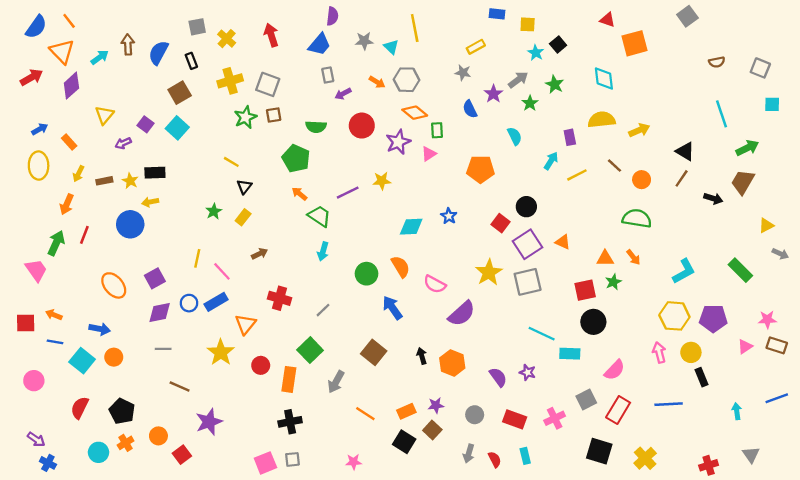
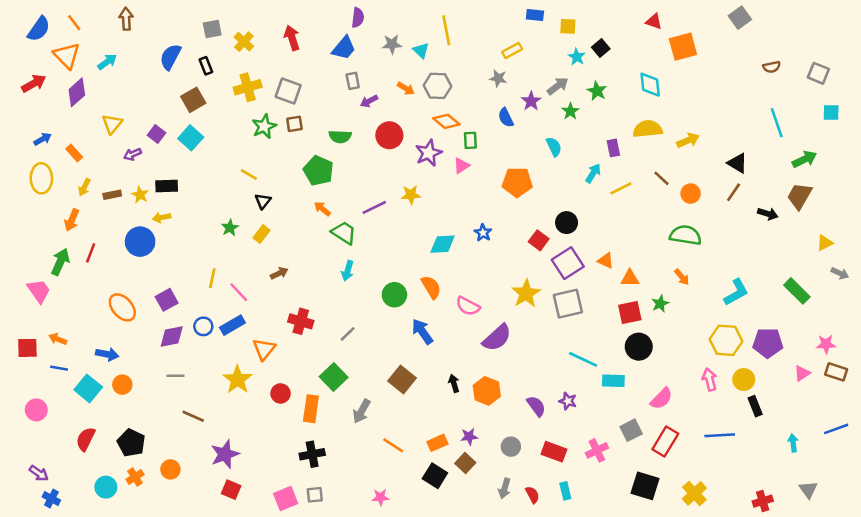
brown arrow: (128, 44) -> (126, 19), moved
orange triangle: (605, 258) -> (630, 278), moved
red square: (182, 455) -> (231, 490), moved, turned -30

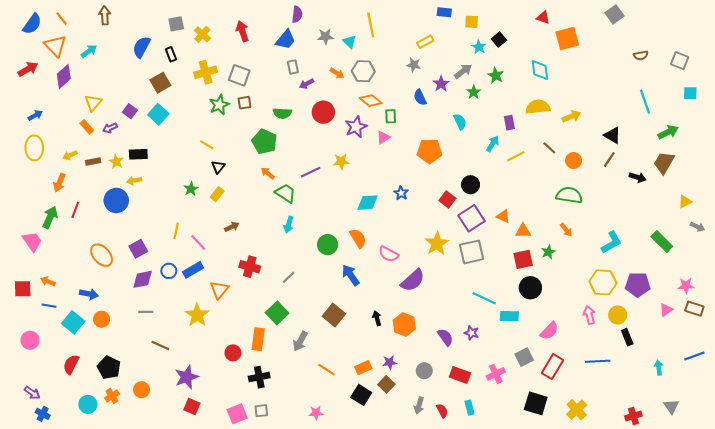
orange rectangle: (74, 153) -> (87, 127), moved
yellow arrow: (84, 187) -> (70, 155), turned 40
red circle: (281, 393) -> (233, 353), moved

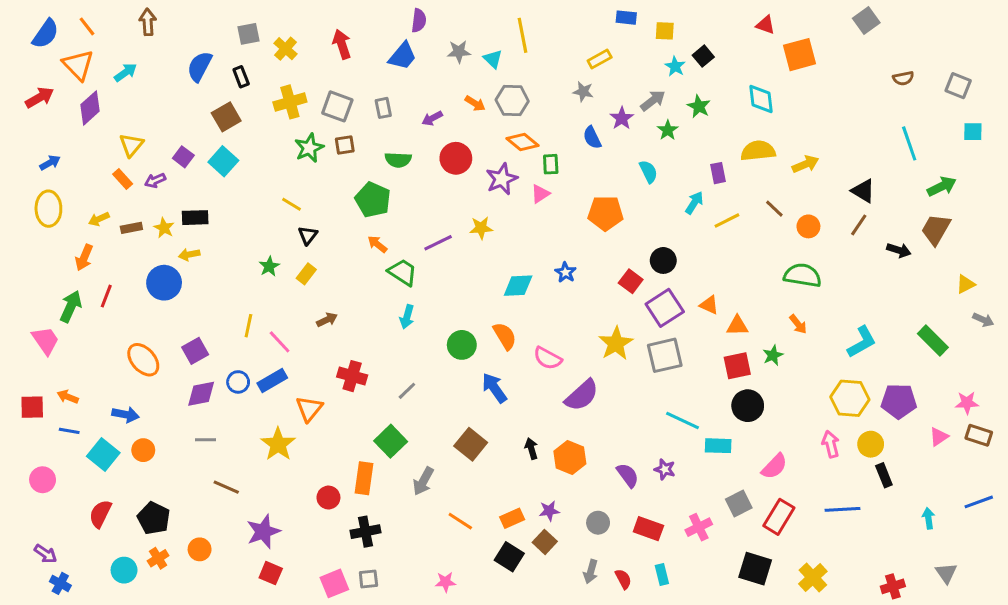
gray rectangle: (293, 67) -> (383, 108), moved

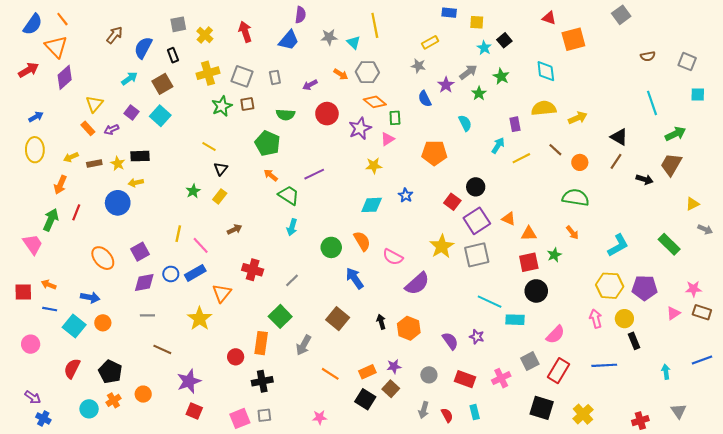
brown arrow: (148, 22) -> (115, 35), moved, turned 42
cyan arrow: (126, 72) -> (129, 79), moved
yellow star: (481, 228) -> (374, 166), moved

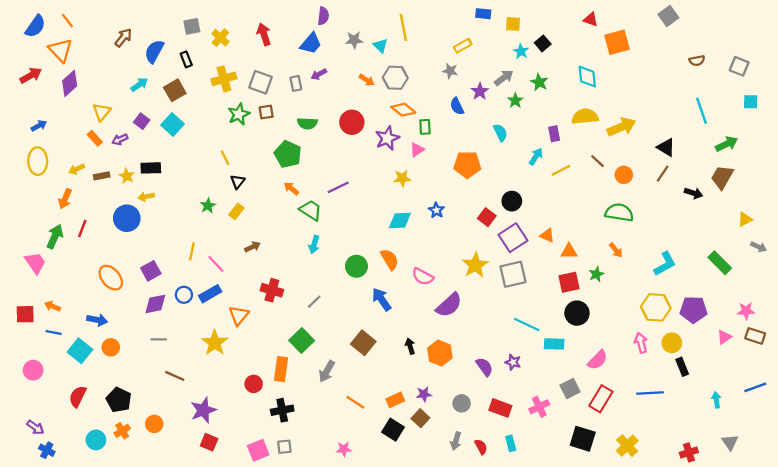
purple arrow: (310, 85) -> (319, 74), moved
yellow arrow: (578, 118) -> (622, 127), size x1.4
yellow line: (209, 147) -> (225, 158), turned 32

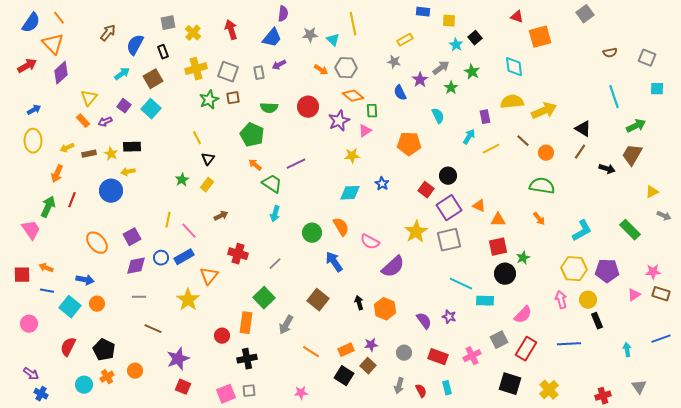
green star: (596, 274) -> (523, 258), moved

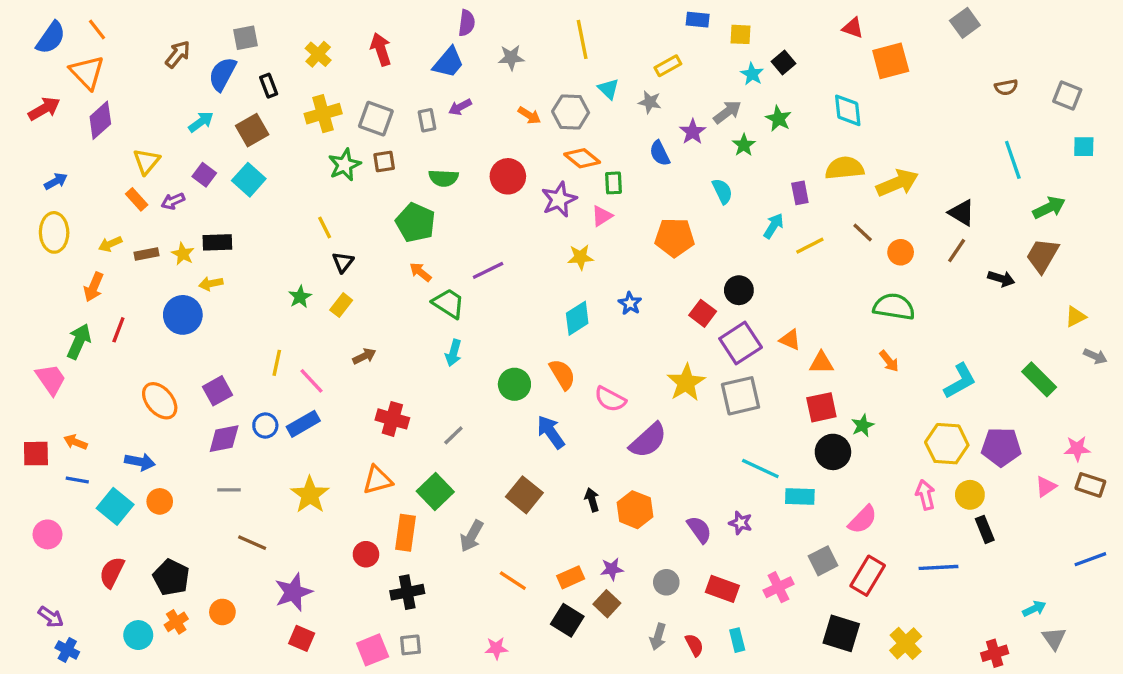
gray square: (168, 23) -> (246, 38), moved
cyan triangle: (333, 40) -> (609, 89), moved
cyan diamond: (350, 193) -> (577, 318), turned -30
orange triangle: (209, 276) -> (378, 480), moved, turned 36
cyan arrow: (627, 350) -> (1034, 609), moved, turned 72

